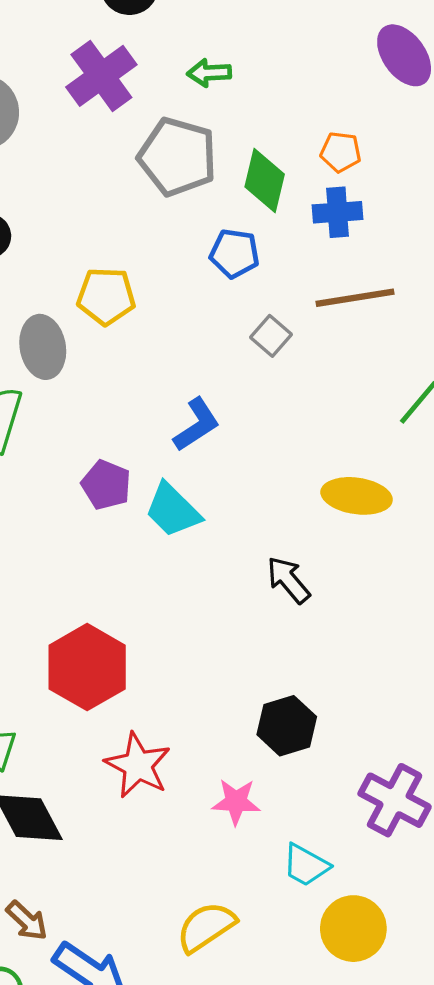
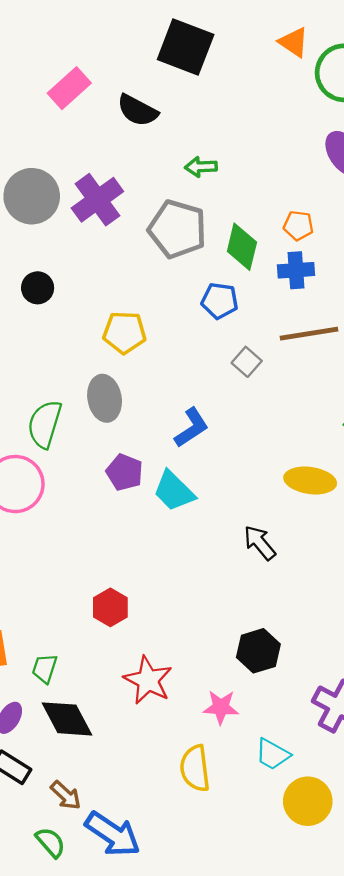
purple cross: (101, 76) -> (97, 200), moved
gray ellipse: (43, 347) -> (105, 398), moved
red hexagon: (87, 667) -> (110, 607), size x0.6
yellow semicircle: (206, 927) -> (195, 768), moved, turned -63

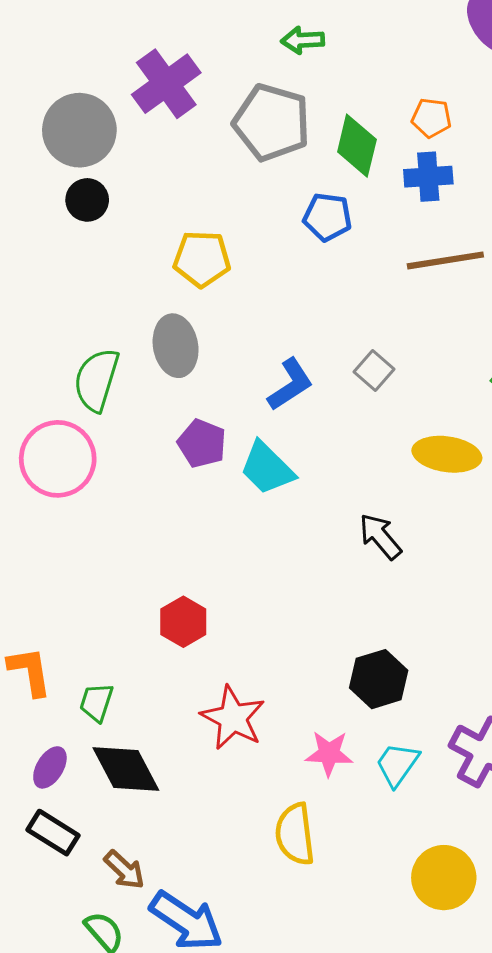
gray circle: (32, 196) -> (79, 130), moved
gray square: (247, 362) -> (374, 371), moved
cyan trapezoid: (273, 754) -> (397, 764), moved, turned 96

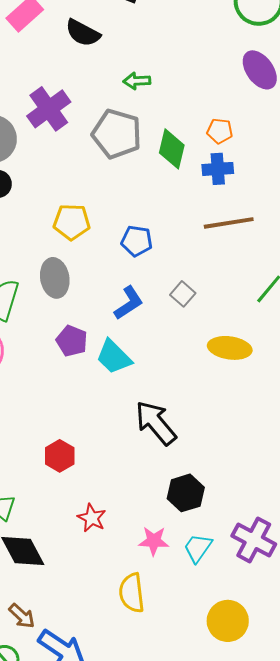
blue pentagon: (327, 217) -> (137, 241), moved
black arrow: (380, 536) -> (156, 423), moved, size x1.5
red star: (233, 718) -> (92, 518), size x0.7

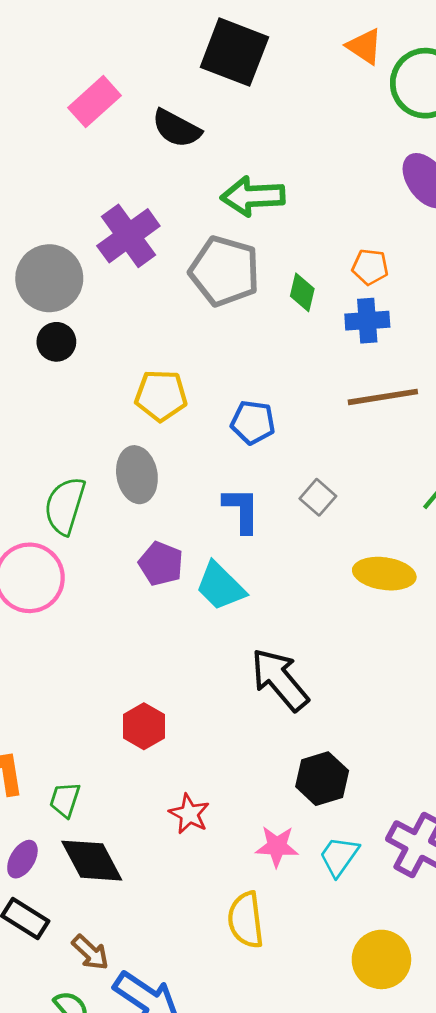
green arrow: (137, 81) -> (253, 196), size x1.6
green diamond: (172, 149) -> (302, 292), size x0.7
blue L-shape: (129, 303) -> (242, 510), turned -57

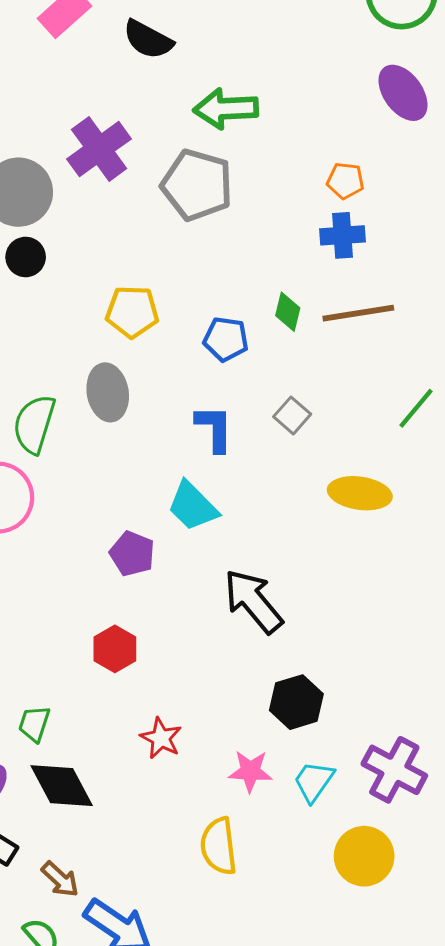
green diamond: (302, 292) -> (288, 312), moved
purple pentagon: (161, 564) -> (132, 554), moved
yellow circle: (381, 959) -> (364, 856), moved

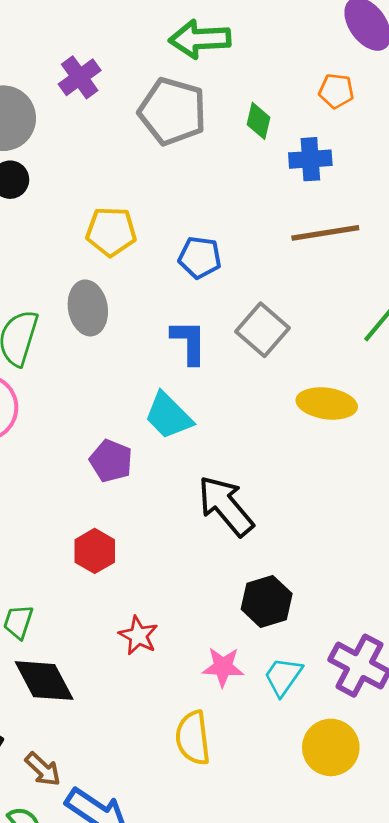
purple cross: (99, 149) -> (80, 77), size x0.7
orange pentagon: (345, 181) -> (336, 91), moved
green diamond: (288, 312) -> (258, 121), moved
gray square: (292, 415) -> (263, 330), size x1.5

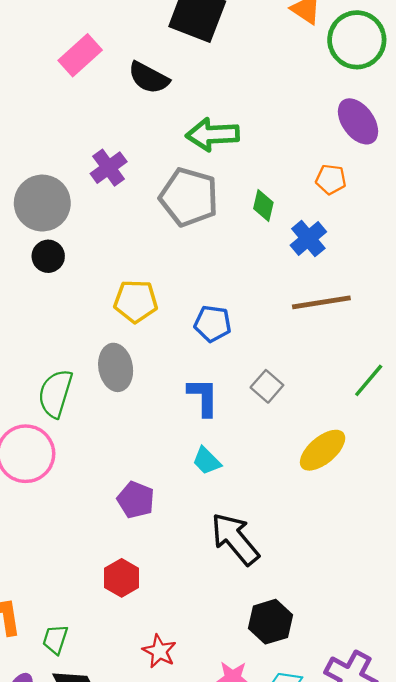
blue cross: (310, 159) -> (308, 239), turned -36
gray square: (263, 330) -> (267, 386), size x0.7
yellow ellipse: (327, 404) -> (323, 450), turned -48
cyan trapezoid: (168, 416) -> (207, 461), moved, size x0.7

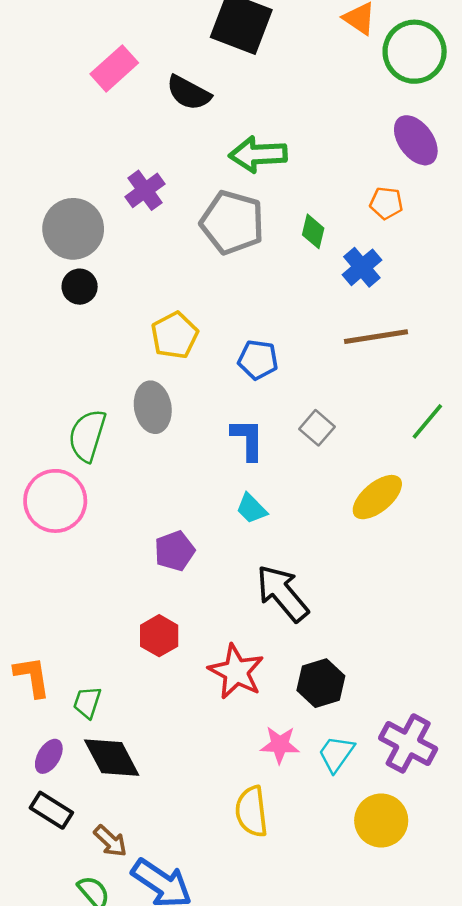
yellow pentagon: (136, 301) -> (175, 335), turned -30
purple pentagon: (136, 500) -> (175, 551), turned 30
red star: (159, 651) -> (236, 672), moved, size x1.5

